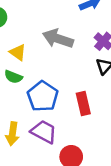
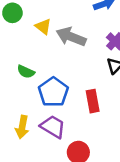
yellow triangle: (18, 52) -> (43, 27), moved

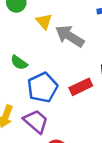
red rectangle: (93, 101) -> (81, 87), moved, turned 65

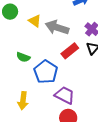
red rectangle: (81, 87) -> (70, 51), moved
purple trapezoid: (36, 121) -> (65, 95), moved

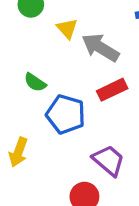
blue pentagon: (46, 72) -> (66, 114), turned -30
purple trapezoid: (65, 95) -> (109, 160), moved

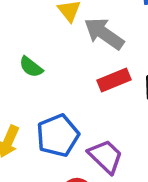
blue pentagon: (66, 114) -> (58, 136), moved, turned 30

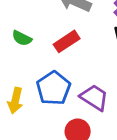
red rectangle: (114, 80) -> (67, 41), moved

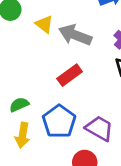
green semicircle: (22, 38) -> (19, 105), moved, turned 132

